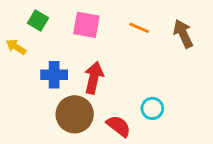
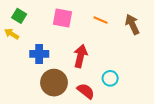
green square: (38, 21) -> (19, 16), moved
red arrow: (94, 78) -> (80, 56), moved

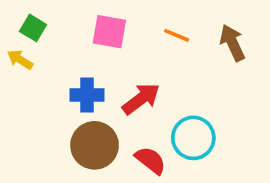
blue cross: (39, 54) -> (87, 95), moved
red arrow: (80, 56) -> (141, 99), turned 40
cyan circle: (110, 78) -> (193, 138), size x1.5

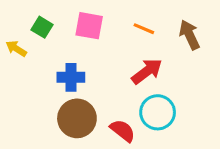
green square: (33, 28) -> (42, 27), moved
red arrow: (141, 99) -> (147, 71), moved

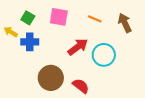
red arrow: (147, 71) -> (78, 47), moved
blue cross: (71, 77) -> (30, 42), moved
cyan circle: (158, 112) -> (104, 55), moved

